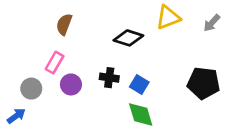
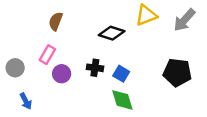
gray arrow: (212, 23) -> (184, 20), size x1.5
gray circle: (31, 89) -> (15, 68), moved
blue arrow: (16, 116) -> (26, 101), moved, turned 98

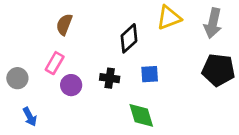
gray arrow: (184, 20) -> (213, 23), turned -30
black diamond: (112, 33) -> (129, 38), turned -60
black pentagon: (177, 73) -> (218, 70), moved
blue square: (121, 74) -> (150, 74), moved, turned -35

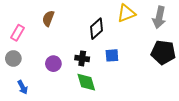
pink rectangle: (55, 63) -> (17, 33), moved
green diamond: (141, 115) -> (86, 82), moved

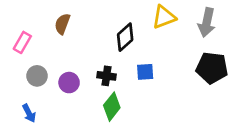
gray circle: (13, 58) -> (37, 76), moved
green diamond: (86, 82) -> (112, 107), turned 55

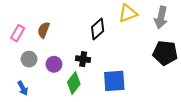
brown semicircle: (62, 24) -> (44, 30), moved
blue square: (145, 72) -> (114, 81), moved, size x1.6
green diamond: (112, 107) -> (74, 83), moved

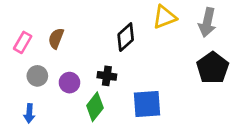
black pentagon: (165, 53) -> (213, 68), turned 30
blue arrow: (23, 88) -> (29, 113), turned 32

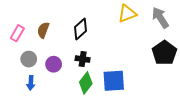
gray arrow: (207, 22) -> (160, 18), turned 135
black diamond: (126, 37) -> (81, 29), moved
green diamond: (95, 107) -> (86, 83), moved
blue arrow: (29, 113) -> (31, 83), moved

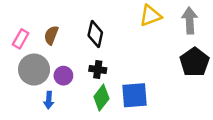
gray arrow: (160, 18) -> (190, 21), turned 30
black diamond: (81, 29) -> (95, 34), turned -35
gray circle: (29, 59) -> (34, 70), size x1.6
blue arrow: (31, 83) -> (49, 100), moved

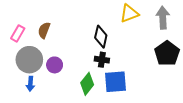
black diamond: (95, 34) -> (101, 37), moved
black cross: (98, 70) -> (102, 60), moved
blue arrow: (49, 100) -> (30, 84), moved

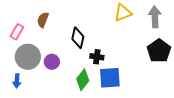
brown semicircle: (44, 30) -> (43, 20), moved
black diamond: (101, 37) -> (78, 38), moved
blue arrow: (30, 84) -> (17, 81), moved

